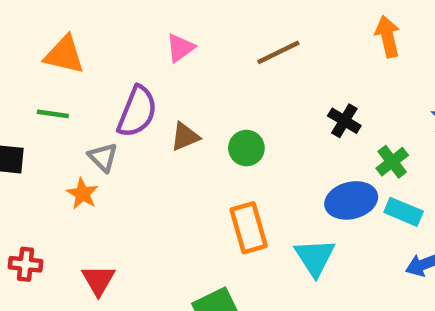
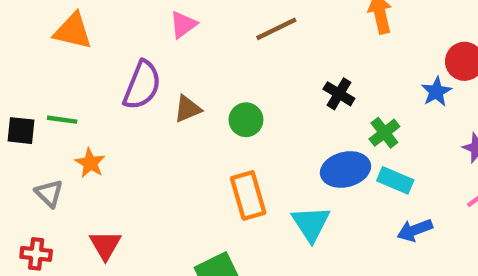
green line: (53, 114) -> (62, 120), moved
gray triangle: (103, 157) -> (49, 193), moved
red cross: (26, 264) -> (36, 254), moved

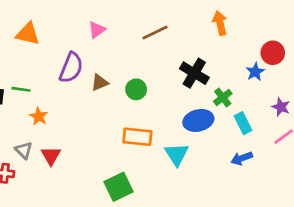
black cross: (339, 94) -> (194, 73), size x1.5
cyan rectangle: (395, 180) -> (243, 123), moved, turned 40
gray triangle: (49, 193) -> (24, 150), moved
orange rectangle: (248, 195) -> (137, 137), turned -68
red triangle: (105, 245) -> (51, 156), moved

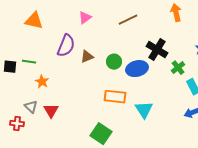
blue ellipse: (198, 120) -> (137, 69), moved
green square: (118, 187) -> (101, 134), turned -30

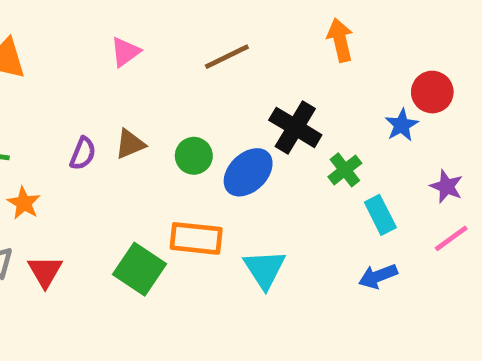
purple semicircle: (66, 46) -> (83, 153), moved, size x0.6
blue ellipse: (137, 69) -> (248, 172), turned -30
green square: (101, 134) -> (139, 269), moved

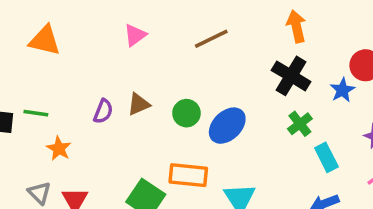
black cross: (295, 127) -> (291, 76), moved

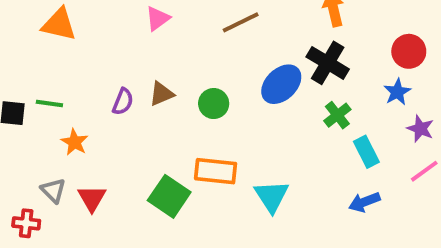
blue star: (342, 90) -> (397, 92), moved
blue ellipse: (227, 126) -> (281, 84), moved

